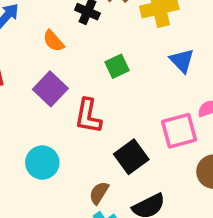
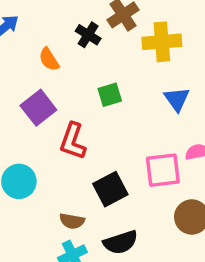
brown semicircle: (99, 193) -> (72, 221), turned -120

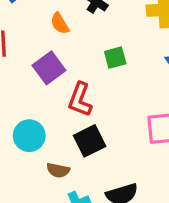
black square: (110, 189) -> (90, 141), moved
brown semicircle: (72, 221) -> (58, 170), moved

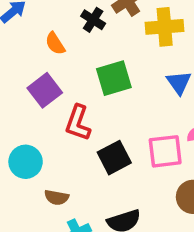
green square: (115, 58) -> (114, 78), size x1.5
black square: (90, 141) -> (114, 158), moved

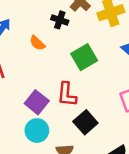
purple square: (45, 90) -> (37, 102), moved
black square: (114, 158) -> (85, 122), moved

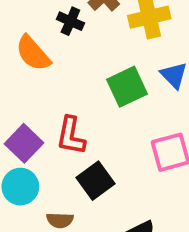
orange semicircle: (37, 43) -> (33, 53), size x1.5
green square: (84, 57) -> (127, 87), moved

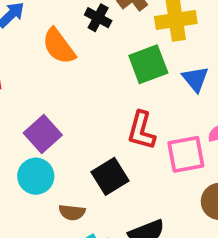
green square: (127, 87) -> (148, 64), moved
red L-shape: (71, 136) -> (141, 130), moved

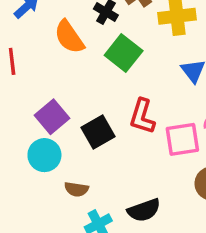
green square: (148, 64) -> (124, 53), moved, turned -33
black square: (110, 176) -> (98, 132), moved

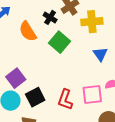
red L-shape: (142, 116) -> (65, 100), moved
black square: (98, 132) -> (35, 97), moved

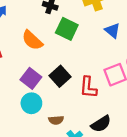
orange semicircle: (28, 31) -> (32, 40), moved
black square: (35, 97) -> (60, 76), moved

